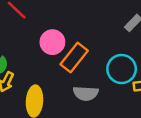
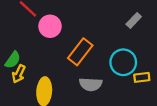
pink circle: (52, 42) -> (50, 26), moved

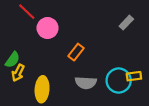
orange rectangle: (80, 52) -> (76, 52), size x0.7
cyan circle: (123, 62) -> (119, 81), moved

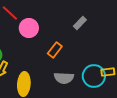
gray rectangle: (126, 23) -> (80, 23), moved

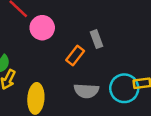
gray rectangle: (80, 23) -> (96, 39), moved, turned -64

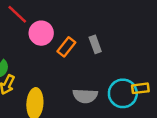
orange rectangle: (75, 55) -> (66, 47), moved

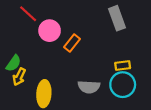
gray rectangle: (95, 44) -> (117, 18), moved, size x1.5
yellow rectangle: (140, 88) -> (123, 65), moved

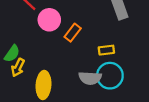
yellow rectangle: (123, 65) -> (106, 50), moved
cyan circle: (123, 85) -> (110, 76), moved

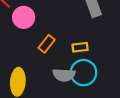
orange rectangle: (73, 33) -> (47, 44), moved

